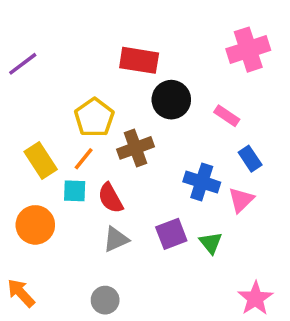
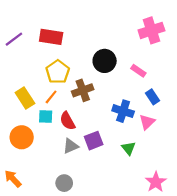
red rectangle: (139, 60) -> (51, 37), moved
purple square: (171, 234) -> (94, 141), moved

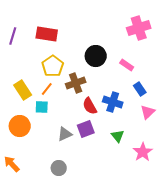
purple line: (14, 39) -> (13, 36), turned -36
red semicircle: (67, 121) -> (90, 106), moved
pink triangle: (147, 122) -> (148, 112), moved
pink star: (156, 182) -> (143, 152), moved

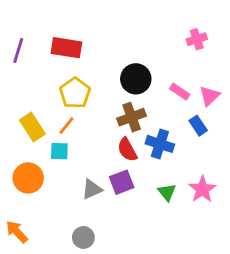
pink cross: (139, 28) -> (197, 39), size x0.6
brown cross: (76, 83) -> (132, 117), moved
pink triangle: (148, 112) -> (209, 96), moved
pink star: (143, 152) -> (202, 189), moved

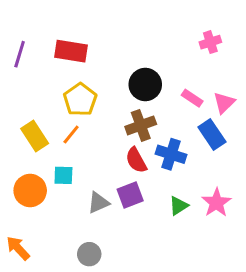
blue rectangle: (198, 126) -> (212, 134), size x1.4
cyan square: (59, 151) -> (63, 175), moved
green triangle: (167, 192) -> (179, 206), turned 36

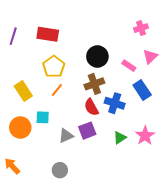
pink triangle: (224, 103) -> (150, 57), moved
orange line: (71, 134) -> (57, 90), moved

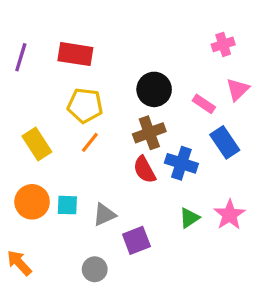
yellow pentagon: (54, 67) -> (85, 105), turned -30
cyan square: (43, 117) -> (67, 205), moved
purple square: (87, 131) -> (136, 240), moved

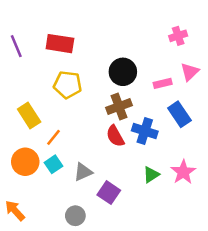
purple line: (21, 57) -> (16, 46), turned -40
pink rectangle: (204, 104) -> (163, 83), turned -48
orange line: (90, 142) -> (53, 137), moved
cyan square: (67, 205) -> (53, 164), turned -36
purple square: (136, 240) -> (109, 193), turned -35

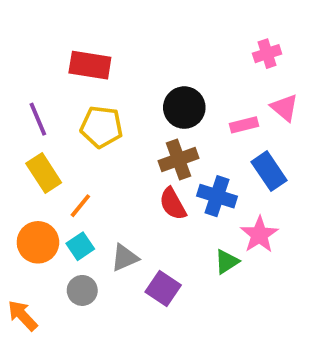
purple line: (16, 46) -> (38, 119), moved
pink triangle: (190, 72) -> (284, 108), turned -36
pink star: (183, 172) -> (259, 235), moved
gray circle: (75, 216) -> (82, 290), moved

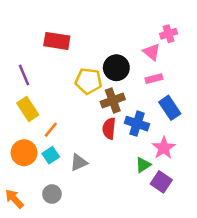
pink triangle: (284, 108) -> (152, 52), moved
yellow pentagon: (101, 127) -> (88, 81), moved
red semicircle: (173, 204) -> (109, 128), turned 35
purple square: (163, 289) -> (161, 182), moved
gray circle: (82, 290) -> (52, 194), moved

